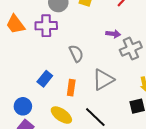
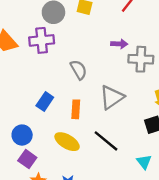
gray cross: (131, 49) -> (141, 59), turned 30

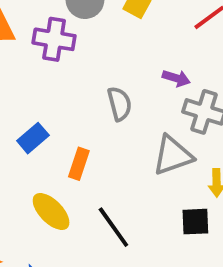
gray semicircle: (79, 70) -> (120, 104), moved
gray triangle: (112, 97) -> (173, 155), moved

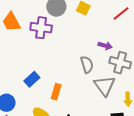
gray semicircle: (120, 104) -> (87, 65), moved
gray triangle: (173, 155) -> (105, 86), turned -45

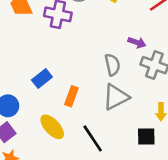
gray triangle: (105, 86) -> (116, 97), moved, turned 35

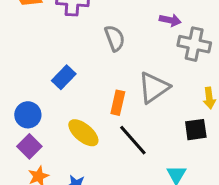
gray semicircle: (112, 65) -> (115, 38), moved
orange rectangle: (71, 96) -> (118, 103), moved

